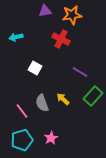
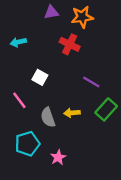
yellow arrow: (63, 99) -> (72, 113), turned -48
pink line: (22, 111) -> (19, 100), moved
cyan pentagon: (22, 140) -> (27, 144), moved

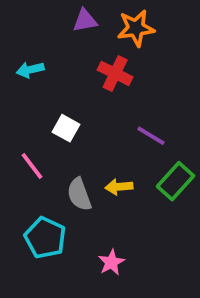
cyan pentagon: (27, 144) -> (45, 238), turned -30
pink star: (58, 157) -> (111, 262), moved

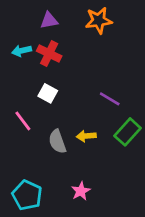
purple triangle: (85, 21) -> (49, 20), moved
red cross: (115, 73) -> (49, 53), moved
cyan pentagon: (45, 238) -> (27, 195), moved

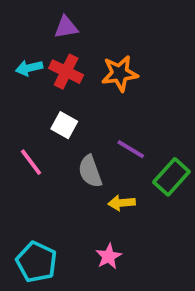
orange star: (99, 20) -> (120, 73), moved
purple line: (110, 99) -> (131, 149), moved
yellow arrow: (86, 136) -> (122, 203), moved
gray semicircle: (57, 142) -> (90, 171), moved

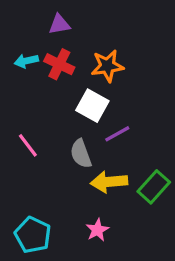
white square: (64, 125) -> (92, 106), moved, size x1.4
purple line: (131, 149) -> (117, 134), turned -60
green rectangle: (171, 177) -> (154, 187), moved
yellow arrow: (122, 203) -> (109, 182), size x1.5

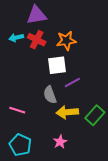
purple triangle: (59, 24) -> (37, 15), size x1.5
white square: (92, 106) -> (57, 65), turned -36
pink line: (28, 145) -> (17, 110), moved, turned -35

